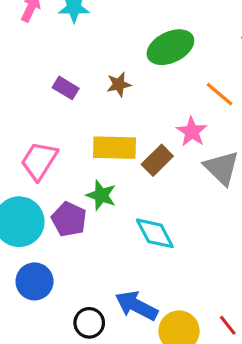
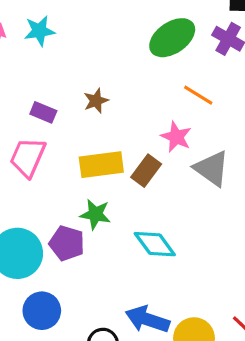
green ellipse: (170, 47) -> (172, 38), moved
pink trapezoid: (39, 161) -> (28, 157), moved

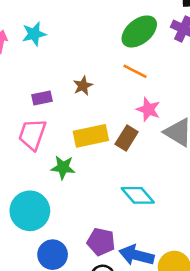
orange line: (198, 95) -> (135, 71), moved
purple rectangle: (43, 112) -> (42, 98), turned -30
green star: (95, 214) -> (63, 167), moved
purple pentagon: (67, 243) -> (101, 242), moved

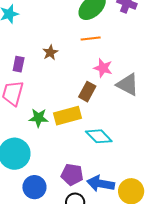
orange line: (135, 71) -> (91, 38), turned -30
purple rectangle: (42, 98) -> (19, 64), turned -63
yellow rectangle: (91, 136) -> (68, 116), moved

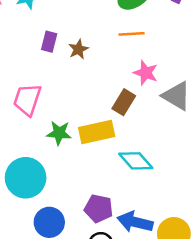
purple rectangle: (19, 64) -> (49, 42), moved

